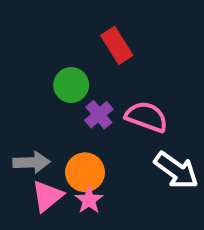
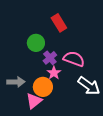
pink triangle: (47, 196) -> (34, 101), moved
pink star: (89, 200) -> (54, 73), moved

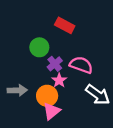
red rectangle: (59, 23) -> (65, 25), turned -30
pink triangle: (34, 101) -> (51, 111), moved

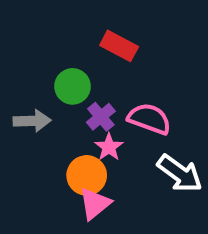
gray arrow: (17, 90) -> (32, 121), moved

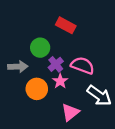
orange circle: (87, 175) -> (37, 89), moved
pink triangle: (95, 204) -> (70, 112), moved

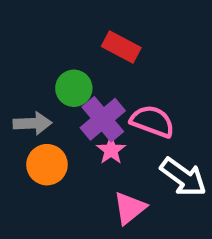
purple cross: (56, 64) -> (103, 119), size x1.5
orange circle: (37, 89) -> (47, 165), moved

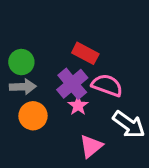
red rectangle: (121, 47) -> (85, 53), moved
green circle: (74, 88) -> (21, 62), moved

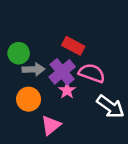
gray arrow: (23, 87) -> (34, 69), moved
pink triangle: (91, 146) -> (51, 125), moved

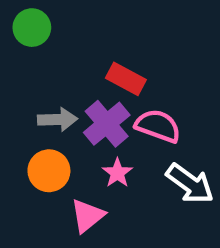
green circle: (19, 53) -> (32, 28), moved
pink star: (67, 90) -> (117, 173), moved

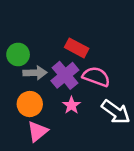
green circle: (32, 28) -> (18, 54), moved
pink triangle: (87, 216) -> (38, 131), moved

